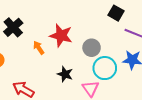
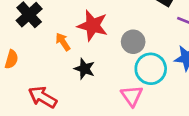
black star: (65, 74) -> (84, 69), moved

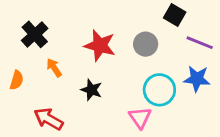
orange arrow: (63, 42) -> (54, 68), moved
gray circle: (133, 42) -> (146, 44), moved

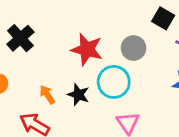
orange arrow: (54, 68) -> (47, 95), moved
cyan circle: (159, 90) -> (114, 82), moved

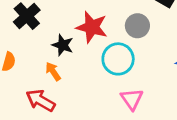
black star: (78, 95) -> (63, 45), moved

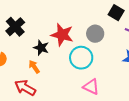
pink triangle: (132, 99) -> (91, 87), turned -30

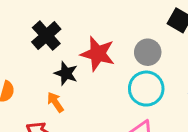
black cross: (15, 27) -> (46, 36), moved
cyan circle: (81, 58) -> (146, 89), moved

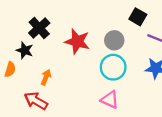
black star: (66, 73) -> (25, 50), moved
orange arrow: (55, 102) -> (46, 77), turned 56

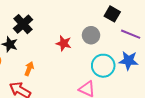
red star: (77, 41) -> (64, 43), moved, size x0.7
cyan circle: (113, 67) -> (103, 66), moved

